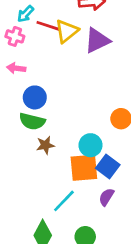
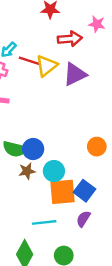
blue circle: (35, 97) -> (33, 149), moved
cyan circle: (90, 145) -> (54, 171), moved
cyan line: (64, 201) -> (44, 222), turned 40

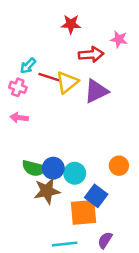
brown star: (27, 171) -> (47, 191), size x1.5
cyan circle: (54, 171) -> (75, 173), moved
blue square: (85, 191) -> (96, 196), moved

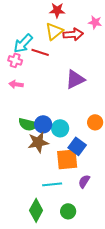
cyan arrow: (28, 66) -> (23, 43), size x1.5
yellow triangle: (67, 82) -> (54, 31), moved
purple triangle: (96, 91) -> (75, 79), moved

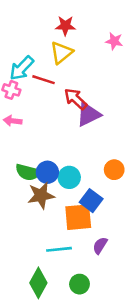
red arrow: (73, 34) -> (76, 99), moved, turned -132

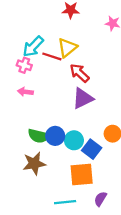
yellow triangle: (62, 53) -> (67, 48), moved
purple triangle: (89, 114) -> (83, 98), moved
brown star: (41, 195) -> (34, 163), moved
blue square: (91, 201) -> (92, 149), moved

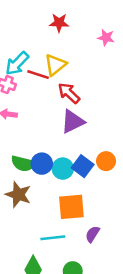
blue square: (92, 149) -> (83, 166), moved
brown star: (34, 163) -> (18, 195), turned 30

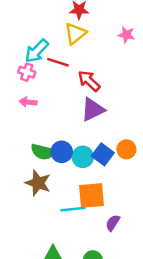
pink star: (106, 38) -> (126, 35), moved
yellow triangle: (55, 65) -> (75, 34), moved
cyan line: (53, 238) -> (73, 209), moved

